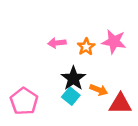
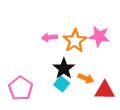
orange star: (86, 47) -> (75, 41), size x1.5

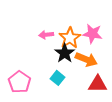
black star: (64, 68) -> (65, 53), moved
orange arrow: (86, 78) -> (86, 59), moved, size x1.5

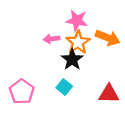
pink star: (92, 34) -> (77, 20), moved
orange arrow: (86, 59) -> (108, 38), moved

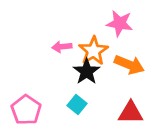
pink star: (77, 20) -> (120, 23), moved
orange arrow: (108, 38) -> (129, 65), moved

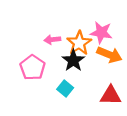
pink star: (120, 23) -> (101, 33), moved
pink pentagon: (26, 110) -> (33, 68), moved

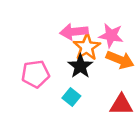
pink arrow: (52, 40) -> (74, 32), moved, size x1.5
pink pentagon: (33, 68) -> (35, 74), turned 30

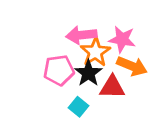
pink pentagon: (35, 74) -> (59, 70), moved
red triangle: (121, 105) -> (112, 87), moved

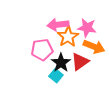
black star: (88, 73) -> (61, 63), moved
red triangle: (112, 87) -> (80, 62), turned -36

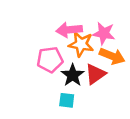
orange star: (68, 37) -> (81, 44), turned -30
cyan square: (56, 76) -> (67, 100), moved, turned -32

